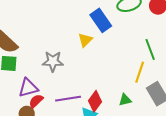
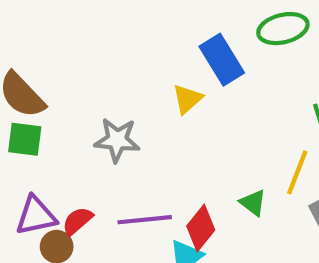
purple triangle: (28, 88) -> (36, 216), moved
green triangle: (125, 100) -> (253, 203), moved, turned 48

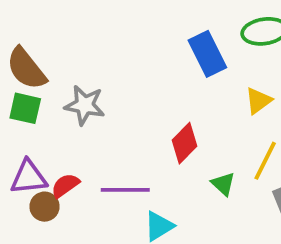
yellow triangle: (187, 99) -> (258, 101), moved
gray star: (117, 140) -> (85, 105), moved
red diamond: (201, 228) -> (185, 143), moved

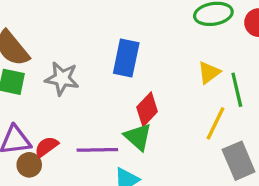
blue rectangle: (207, 54) -> (126, 58), moved, turned 39
green triangle: (223, 184) -> (138, 137), moved, size x1.4

